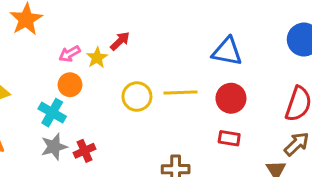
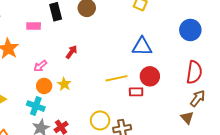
yellow star: (97, 58) -> (64, 84), moved
yellow circle: (137, 97) -> (100, 120), moved
red rectangle: (229, 138) -> (136, 92), moved

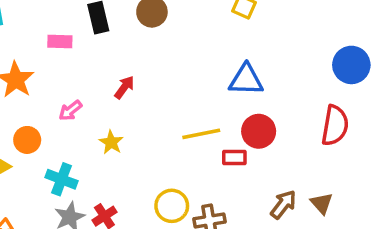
blue circle: (190, 30) -> (351, 65), moved
orange circle: (44, 86) -> (27, 140), moved
brown arrow: (198, 98) -> (283, 204), moved

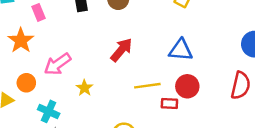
pink rectangle: (60, 41) -> (39, 12), moved, turned 63
red arrow: (124, 87) -> (121, 50), moved, size x1.5
pink arrow: (70, 111) -> (57, 64), size x1.6

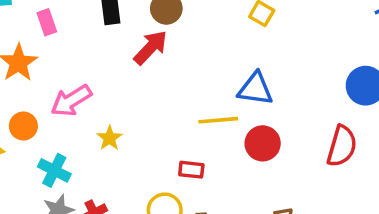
red arrow: (121, 50) -> (151, 48), moved
yellow line: (147, 86) -> (218, 120), moved
red rectangle: (169, 104) -> (191, 170), moved

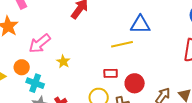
orange circle: (23, 126) -> (22, 67), moved
red circle: (263, 143) -> (135, 83), moved

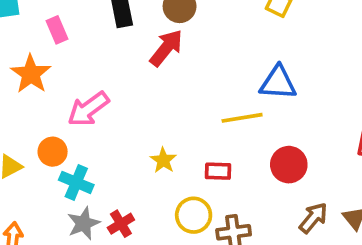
yellow star: (63, 62) -> (163, 160), moved
red circle: (135, 83) -> (289, 165), moved

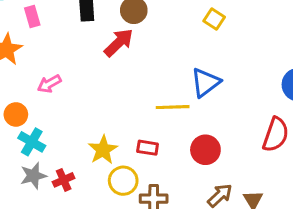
blue triangle: (278, 83) -> (205, 82), turned -48
pink arrow: (88, 109) -> (49, 84), size x0.7
yellow star: (163, 160) -> (103, 150), moved, size x1.4

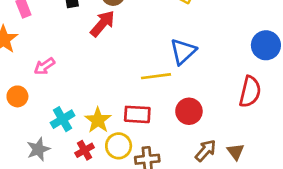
cyan cross: (32, 142) -> (63, 119), moved, turned 35
red rectangle: (148, 148) -> (137, 114), size x1.4
red cross: (64, 180) -> (85, 150), moved

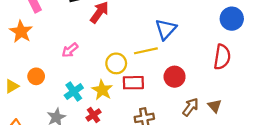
pink arrow: (44, 66) -> (70, 50), moved
yellow circle: (119, 146) -> (116, 63), moved

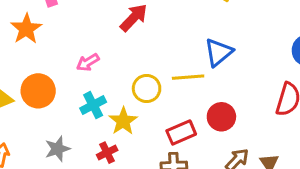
orange circle: (36, 76) -> (38, 91), size x1.5
red rectangle: (133, 83) -> (181, 132), moved, turned -30
cyan cross: (74, 92) -> (93, 105), moved

